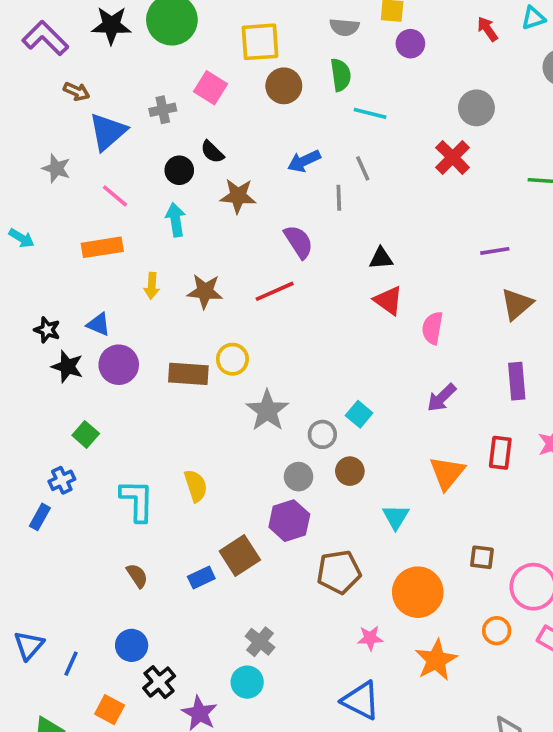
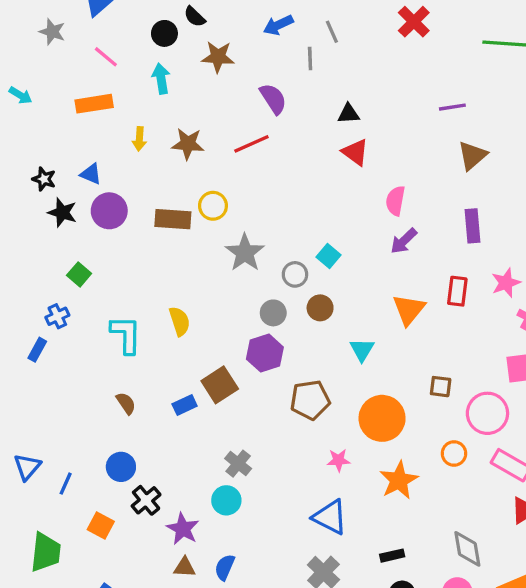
pink semicircle: (432, 328) -> (395, 201), moved

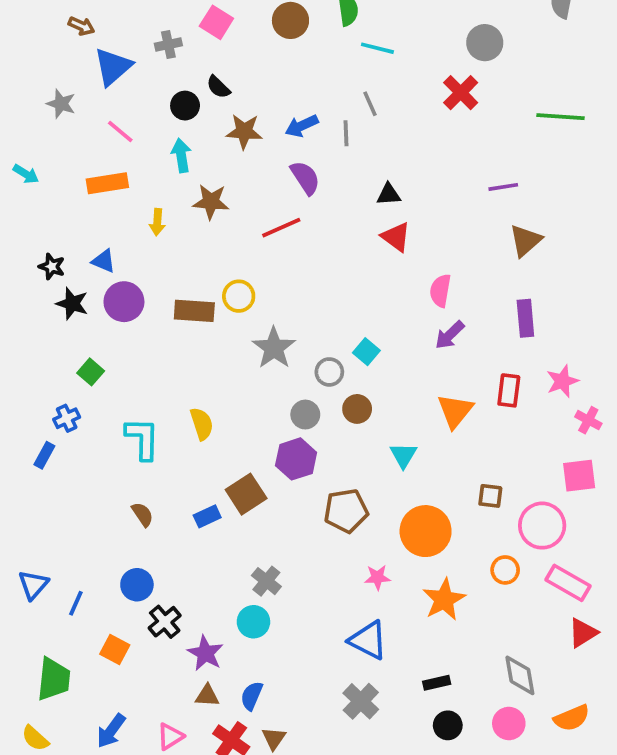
blue arrow: (278, 25) -> (302, 126), moved
brown star: (188, 144) -> (211, 202), moved

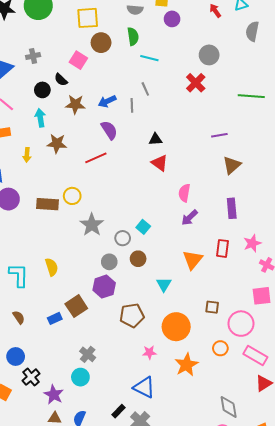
pink square: (216, 22) -> (78, 60), moved
black rectangle: (437, 683) -> (119, 411), moved, turned -32

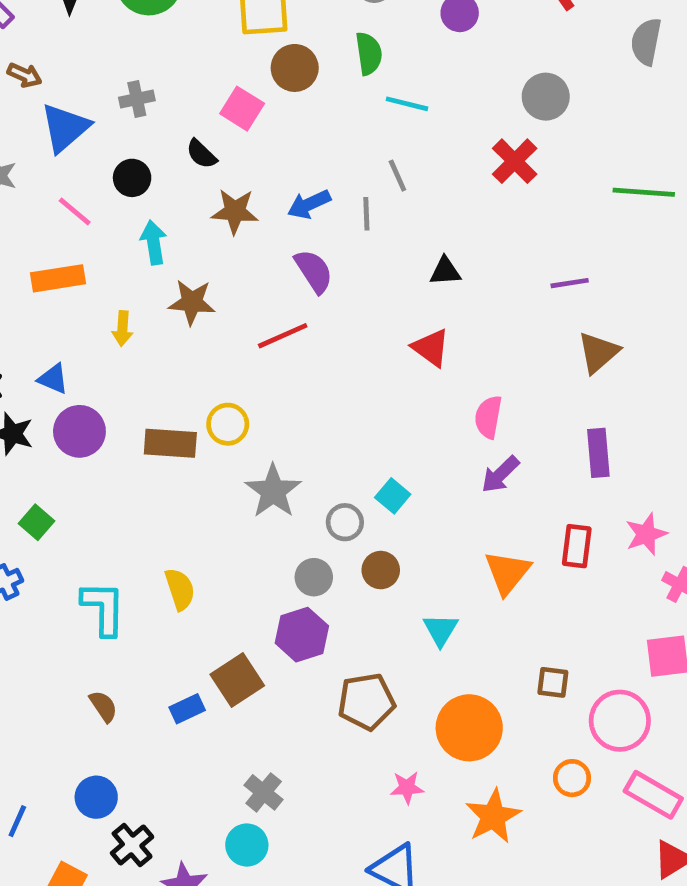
black circle: (42, 90) -> (132, 178), moved
black triangle: (156, 139) -> (445, 271), moved

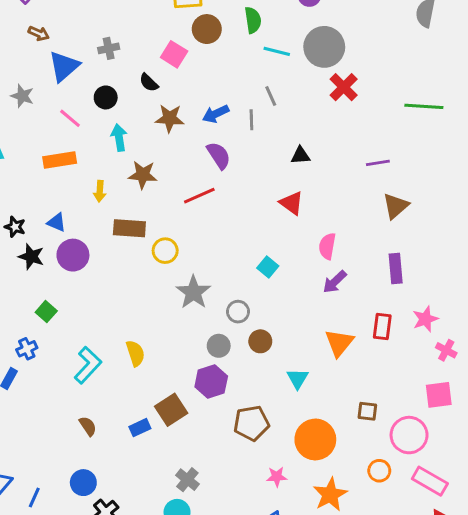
gray circle: (546, 97) -> (324, 47), moved, size x1.4
brown rectangle: (170, 443) -> (129, 228), moved
cyan square: (393, 496) -> (268, 267), moved
cyan L-shape: (103, 608) -> (88, 365), turned 42

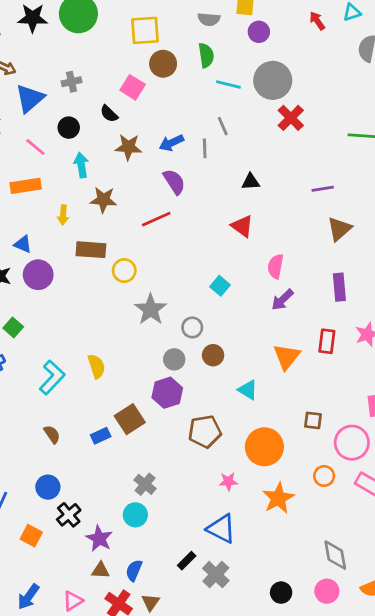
cyan triangle: (297, 379) -> (248, 390), turned -30

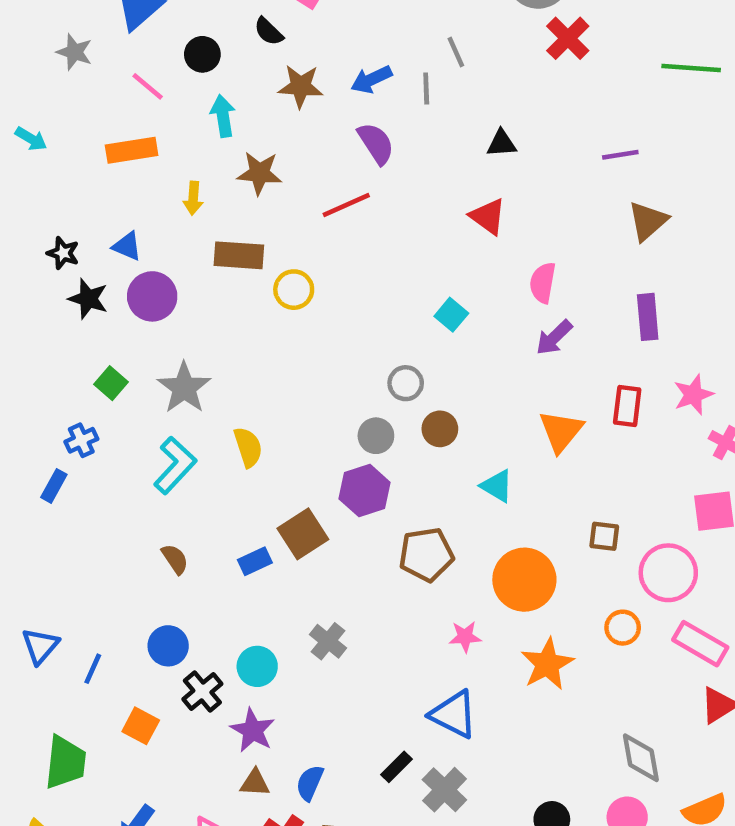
gray star: (151, 309) -> (184, 388), moved
cyan circle: (135, 515) -> (257, 666), moved

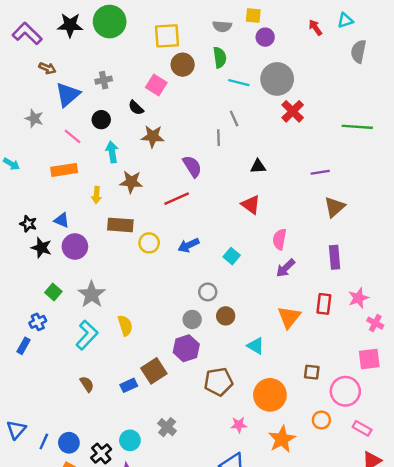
blue arrow: (371, 79) -> (189, 245), moved
pink rectangle: (700, 644) -> (362, 428), size x0.7
blue circle: (168, 646) -> (69, 443), moved

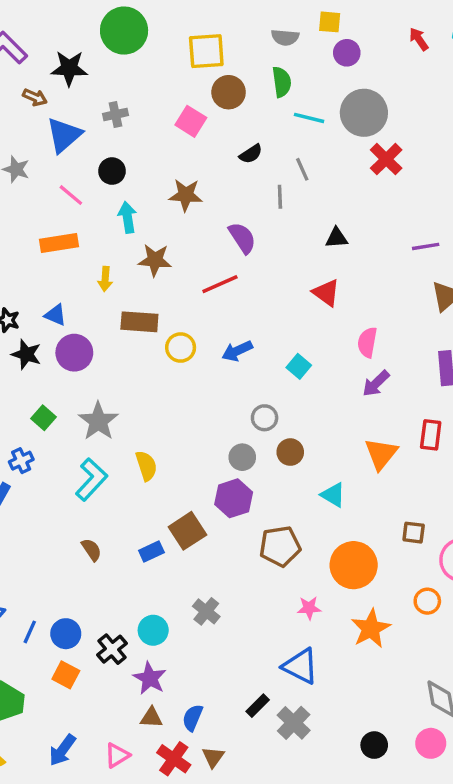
black star: (70, 25) -> (69, 68), moved
black semicircle: (136, 108) -> (251, 154), moved, turned -77

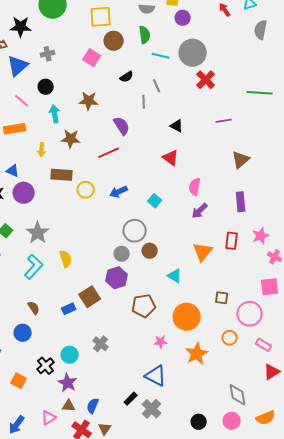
black triangle: (336, 238) -> (177, 126), turned 32
purple line: (426, 246) -> (224, 121), moved
gray circle: (265, 418) -> (135, 231), size x1.5
blue circle: (66, 634) -> (23, 333), moved
pink triangle: (117, 755) -> (49, 418), moved

